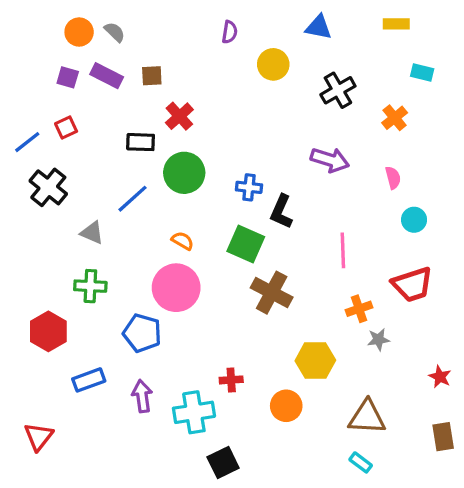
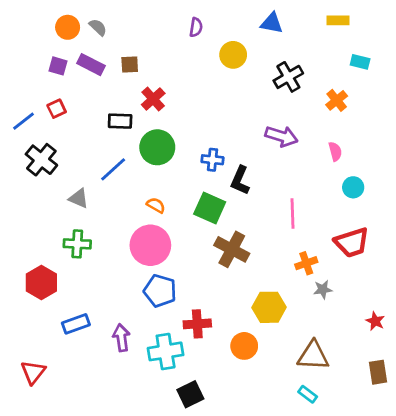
blue pentagon: (142, 333) -> (160, 291), moved
red cross: (231, 380) -> (197, 324), size x1.4

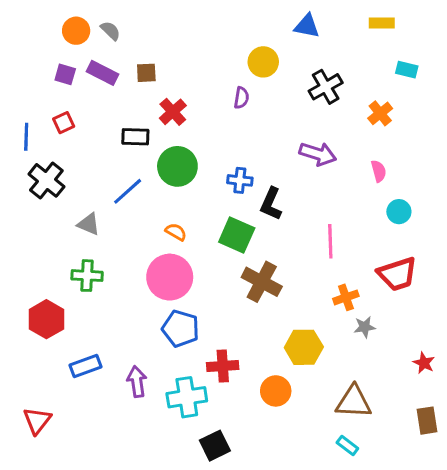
purple semicircle: (196, 27) -> (241, 98), moved
blue line: (23, 121) -> (26, 137), turned -50

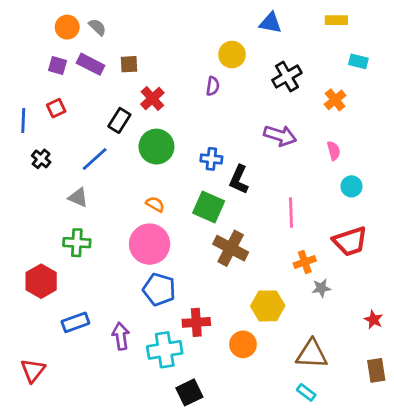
black rectangle: (135, 137) -> (119, 120), turned -60
black cross: (46, 180) -> (41, 159), size x0.6
blue line: (128, 191) -> (95, 159), moved

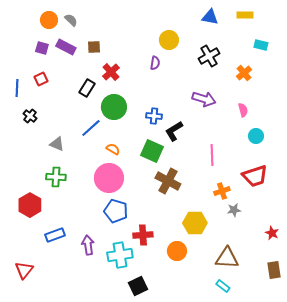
blue triangle: (270, 23) -> (210, 17), moved
blue line: (95, 159) -> (91, 128), moved
black L-shape: (239, 180) -> (174, 131), turned 35

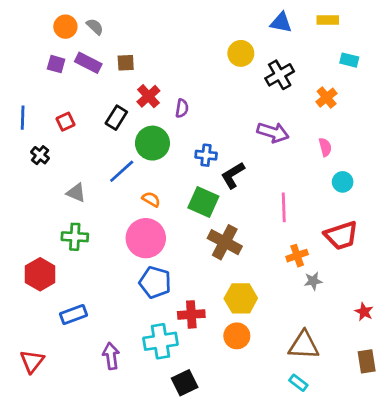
yellow circle: (169, 40) -> (241, 53), moved
purple semicircle: (155, 63) -> (182, 108), moved
red square: (41, 79) -> (65, 122), moved
yellow hexagon: (195, 223) -> (241, 298), moved
purple arrow: (88, 245) -> (111, 356), moved

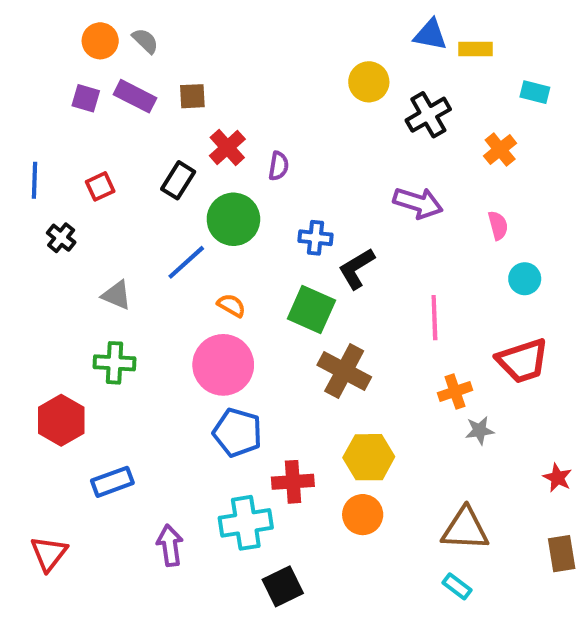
yellow rectangle: (328, 20) -> (475, 49), moved

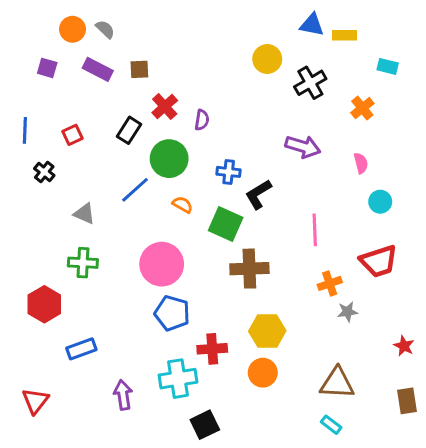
purple square: (86, 98) -> (47, 68), moved
orange semicircle: (231, 305) -> (182, 205), moved
brown cross: (344, 371) -> (249, 269), turned -30

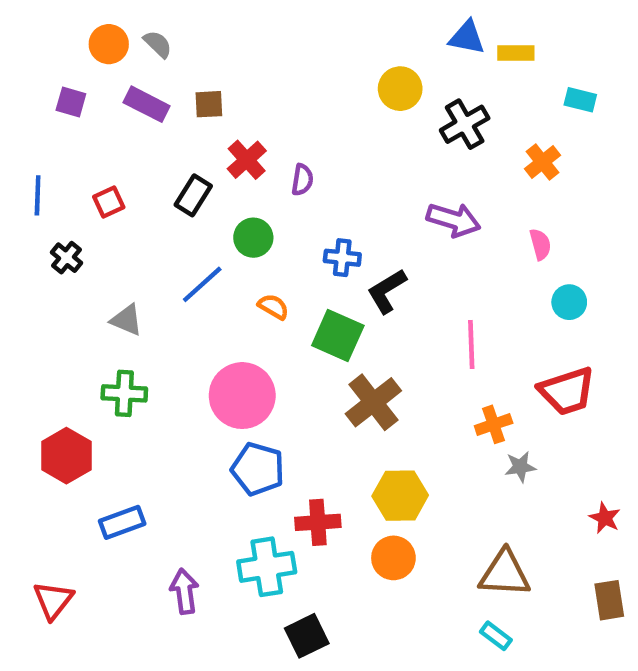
green circle: (169, 159) -> (253, 238), size x0.7
brown cross: (249, 269) -> (373, 402), turned -36

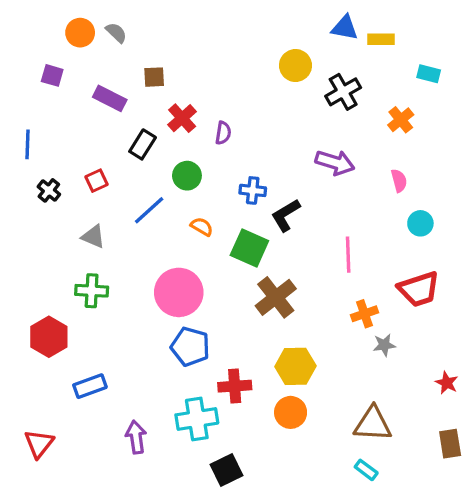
purple rectangle: (147, 104) -> (110, 98), moved
red square: (109, 202) -> (97, 181), moved

